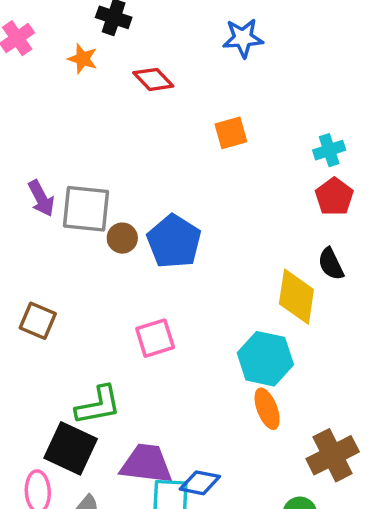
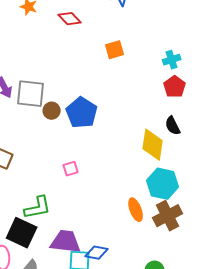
pink square: (155, 338) -> (71, 169), size x0.7
cyan hexagon: (265, 359) -> (163, 184), moved
brown cross: (333, 455) -> (168, 216), moved

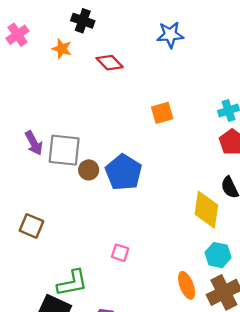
orange square: (115, 50) -> (162, 113), moved
pink square: (71, 169) -> (120, 253), moved, turned 35
cyan hexagon: (163, 184) -> (218, 255), size x0.7

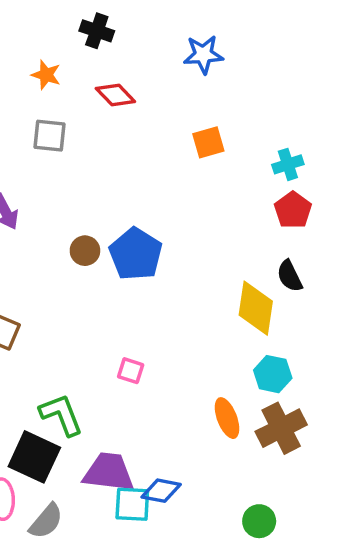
black cross: (83, 21) -> (97, 31), moved
orange square: (162, 113) -> (208, 142), moved
gray square: (64, 150) -> (49, 136), moved, size x0.7
green L-shape: (72, 283) -> (61, 415), turned -100

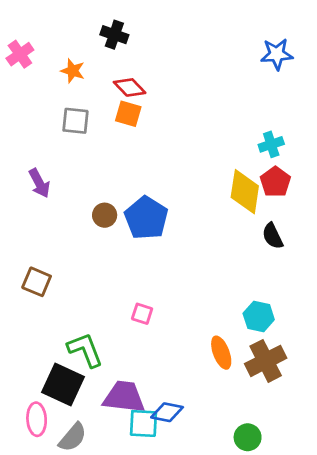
blue star: (203, 55) -> (277, 54), moved
orange square: (208, 142) -> (128, 114), moved, turned 32
yellow diamond: (256, 308) -> (245, 192), moved

